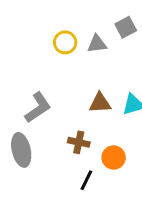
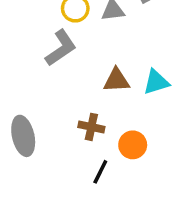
gray L-shape: (38, 108) -> (61, 48), moved

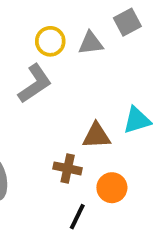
brown triangle: (117, 80) -> (96, 136), moved

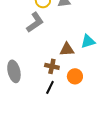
black line: (77, 217) -> (50, 87), moved

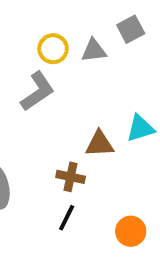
orange circle: (75, 76) -> (131, 231), moved

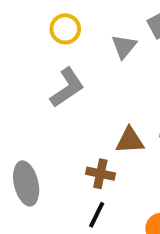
yellow circle: (53, 49) -> (65, 29), moved
gray triangle: (94, 51) -> (124, 47), turned -44

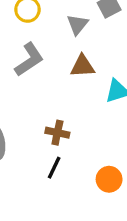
brown triangle: (130, 140) -> (82, 66), moved

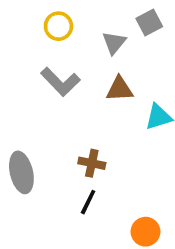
gray L-shape: (29, 59) -> (60, 82), turned 80
orange circle: (109, 179) -> (145, 232), moved

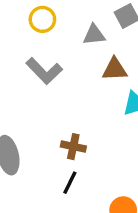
gray triangle: (114, 43) -> (94, 35), turned 45
brown triangle: (120, 89) -> (115, 69), moved

